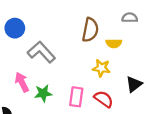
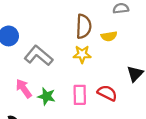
yellow star: (101, 68) -> (82, 54), moved
green star: (43, 93) -> (46, 96), turned 30

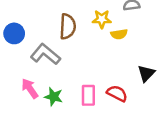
brown semicircle: (84, 26) -> (68, 26), moved
yellow star: (82, 54) -> (102, 19), moved

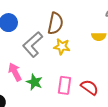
yellow star: (102, 19) -> (62, 47), moved
gray L-shape: (45, 54) -> (33, 44), turned -90

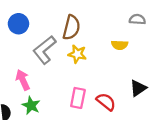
green star: (34, 82) -> (31, 105), moved

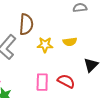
yellow semicircle: (120, 45) -> (70, 42), moved
yellow star: (77, 54) -> (45, 45), moved

